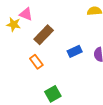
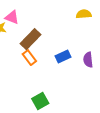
orange rectangle: (36, 62) -> (29, 58), moved

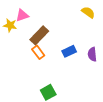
yellow semicircle: (84, 14) -> (88, 12), turned 40
pink triangle: (12, 17) -> (22, 15), turned -40

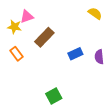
orange rectangle: (38, 52) -> (17, 54), moved

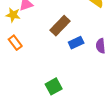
brown rectangle: (44, 37) -> (60, 26), moved

